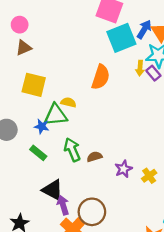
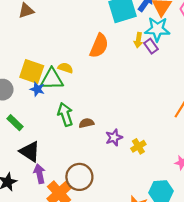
yellow square: (34, 85) -> (32, 72), moved
green rectangle: (38, 153) -> (15, 123), moved
black triangle: (53, 190) -> (30, 152), moved
purple arrow: (63, 205) -> (39, 174), moved

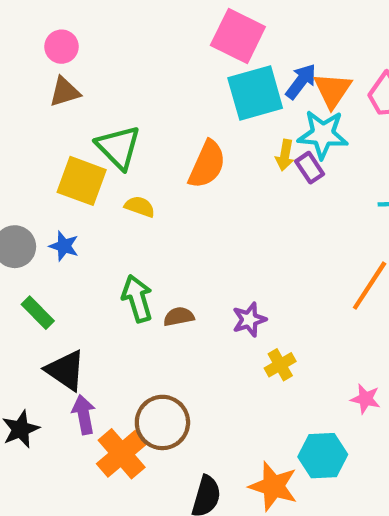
yellow square: (32, 72) -> (82, 181), moved
green triangle: (52, 79) -> (118, 147), moved, turned 45
blue star: (37, 89) -> (64, 246), moved
purple star: (114, 137) -> (249, 320), moved

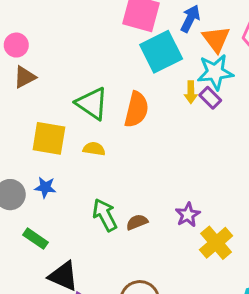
blue arrow: (301, 81) -> (190, 19), moved
green triangle: (118, 147) -> (92, 104), moved
yellow cross: (280, 365) -> (216, 243), size x1.5

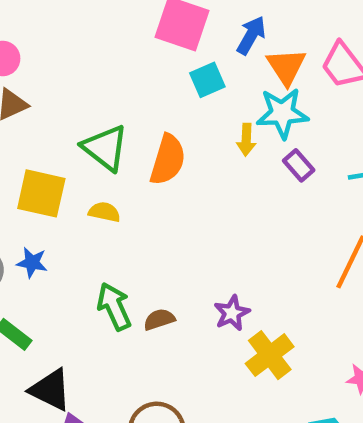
cyan square: (161, 52) -> (207, 80), size x0.6
purple rectangle: (210, 98) -> (299, 165), moved

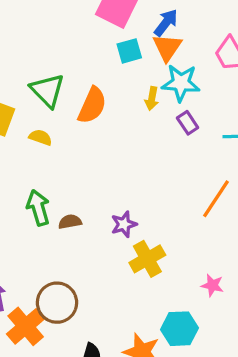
orange triangle: (286, 66) -> (167, 47), moved

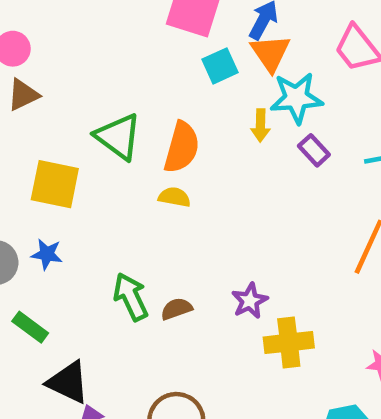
yellow semicircle: (40, 137) -> (174, 197), moved
yellow cross: (147, 259) -> (289, 343), turned 32

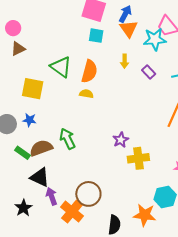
cyan square: (220, 66) -> (96, 36), moved, turned 35
cyan star: (296, 98) -> (155, 39), moved
brown semicircle: (176, 309) -> (41, 148), moved, size x1.6

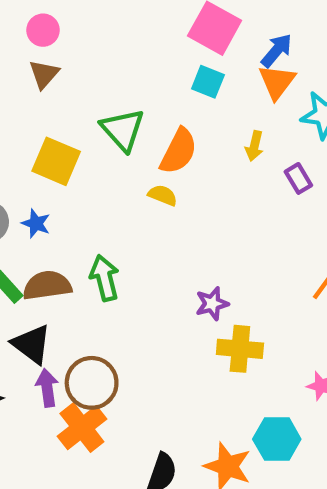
brown triangle: (18, 49) -> (44, 74), turned -35
brown circle: (88, 194) -> (92, 383), moved

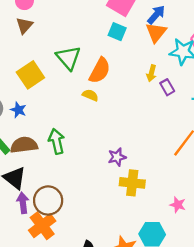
yellow arrow: (254, 146) -> (151, 73), moved
yellow square: (56, 161) -> (30, 75), turned 32

